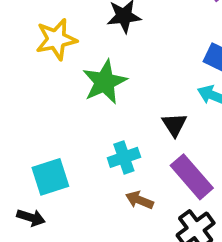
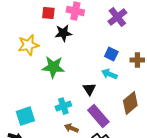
green star: (105, 82) -> (53, 67), turned 30

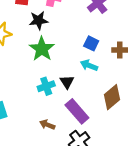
green star: (53, 67) -> (42, 49), moved, turned 30
cyan cross: (63, 106) -> (46, 86), moved

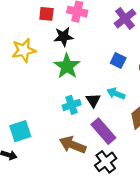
cyan arrow: (89, 65) -> (116, 94), moved
brown arrow: (47, 125) -> (73, 145), size x1.6

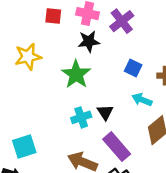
purple cross: (125, 18) -> (122, 21), moved
black star: (64, 37) -> (89, 41), moved
cyan arrow: (116, 94) -> (142, 100), moved

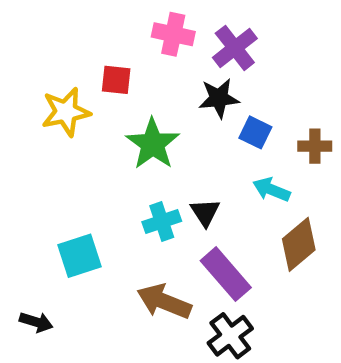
red square: (53, 16) -> (116, 80), moved
black star: (89, 41) -> (219, 98), moved
cyan square: (24, 147) -> (80, 256), moved

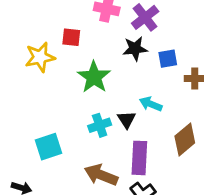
blue square: (255, 132) -> (168, 59), moved, turned -36
cyan arrow: (271, 190) -> (151, 104), moved
purple rectangle: (226, 274) -> (139, 158), turned 44

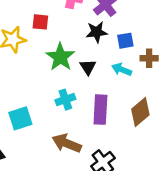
cyan arrow: (151, 104) -> (122, 70), moved
black triangle: (127, 120) -> (88, 67), moved
purple rectangle: (139, 158) -> (100, 110), moved

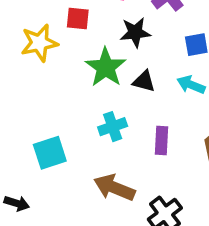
black star: (97, 32) -> (135, 32), moved
black triangle: (88, 67) -> (144, 81), turned -42
purple rectangle: (100, 110) -> (161, 141), size x0.7

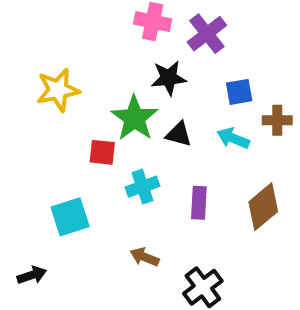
red square: (78, 18) -> (102, 152), moved
brown arrow: (114, 188) -> (145, 257), size x0.6
black arrow: (17, 203) -> (32, 275), turned -35

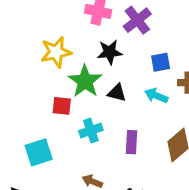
yellow star: (58, 90) -> (56, 52), moved

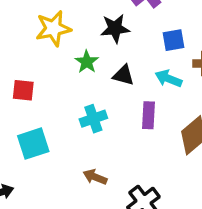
green star: (85, 81) -> (87, 62), size x0.6
red square: (62, 106) -> (23, 90), moved
purple rectangle: (131, 142) -> (148, 115), moved

